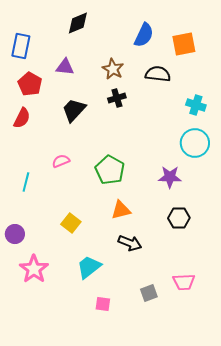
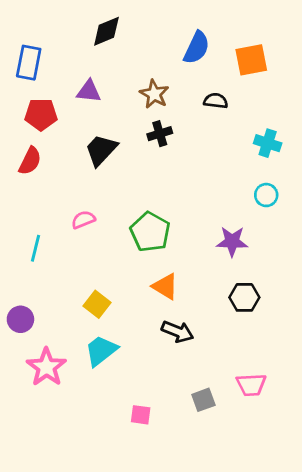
black semicircle: (158, 74) -> (216, 101), size x0.7
red pentagon: (30, 84) -> (41, 114), turned -30
cyan circle: (195, 143) -> (266, 195), size x0.6
orange triangle: (121, 210) -> (165, 287), turned 45
cyan trapezoid: (89, 267) -> (101, 351), moved

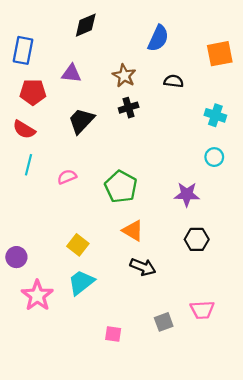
orange square: (251, 60) -> (220, 54), moved
red semicircle: (30, 161) -> (24, 130), turned 95
cyan line: (35, 248) -> (28, 165), moved

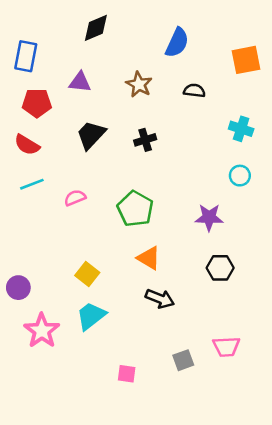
black cross: (129, 108) -> (145, 140), moved
cyan line: (28, 165) -> (32, 184), turned 55

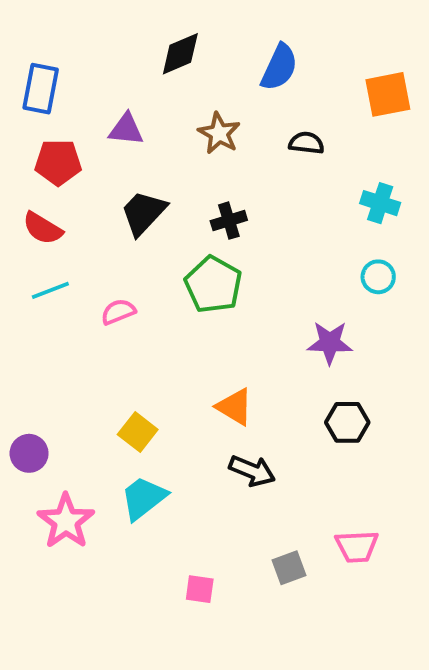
black diamond: (96, 28) -> (180, 54), moved
green pentagon: (135, 209) -> (213, 285), moved

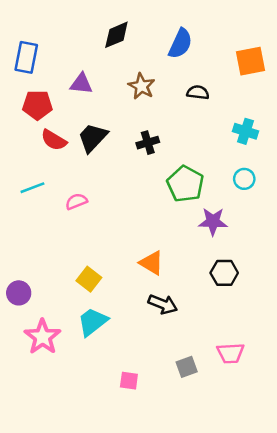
red semicircle: (43, 228) -> (54, 140), moved
green pentagon: (213, 285) -> (185, 184), moved

